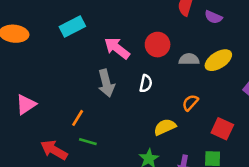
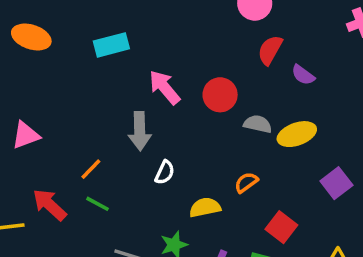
white semicircle: (146, 83) -> (165, 172), moved

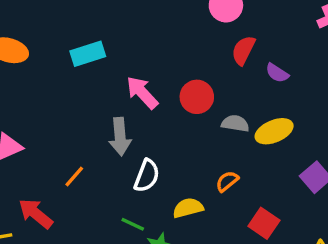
white semicircle: (165, 172) -> (147, 176), size x1.4
green line: (98, 204) -> (133, 224), moved

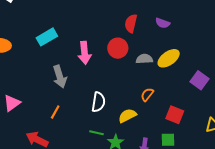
red semicircle: (243, 50) -> (131, 23), moved
pink arrow: (142, 93) -> (85, 53), turned -130
gray arrow: (120, 137) -> (60, 77), moved

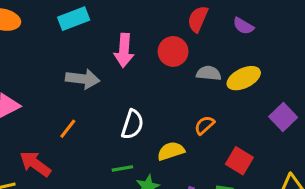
gray arrow: (60, 77) -> (83, 79), turned -75
green line: (97, 133) -> (122, 168), turned -32

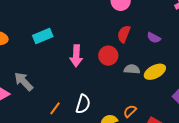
gray arrow: (83, 79) -> (24, 82), moved, turned -140
orange semicircle: (204, 125) -> (130, 111), moved
orange line: (68, 129) -> (55, 108), moved

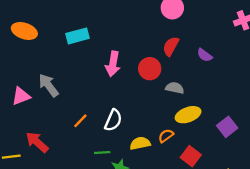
yellow ellipse: (155, 72) -> (188, 115), moved

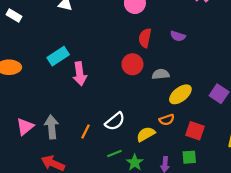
pink arrow: (113, 64) -> (80, 74), moved
gray arrow: (48, 85) -> (52, 127), moved, turned 50
white semicircle: (113, 120) -> (115, 121), turned 45
orange semicircle: (166, 136) -> (167, 120), turned -144

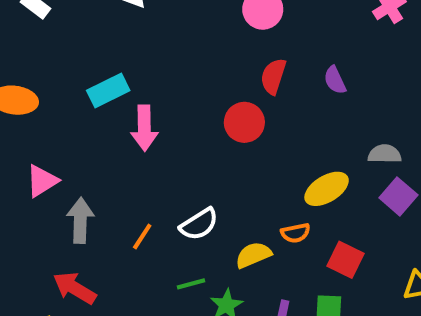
purple semicircle: (178, 36) -> (335, 80), turned 40
gray semicircle: (161, 74) -> (385, 154), moved
pink triangle: (25, 127) -> (42, 181), moved

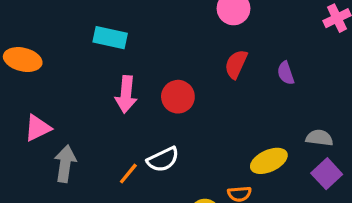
cyan rectangle: (108, 91) -> (110, 38), moved, turned 32
red circle: (244, 122) -> (178, 97), moved
white semicircle: (199, 224) -> (163, 159), moved
orange line: (142, 237) -> (128, 174), moved

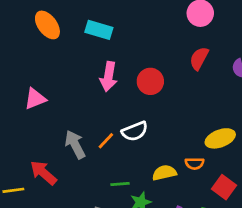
orange ellipse: (23, 60) -> (47, 25), moved, turned 36
gray arrow: (65, 164) -> (75, 144), moved, turned -40

